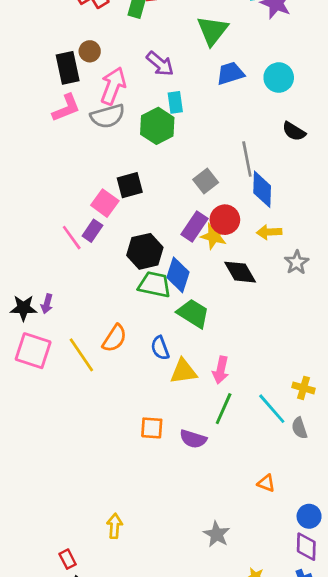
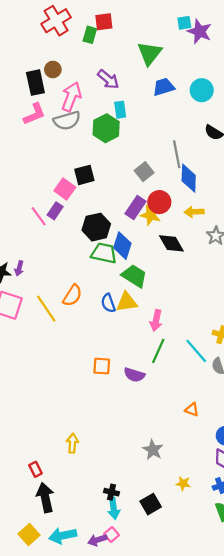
yellow triangle: (183, 371) -> (127, 302), moved

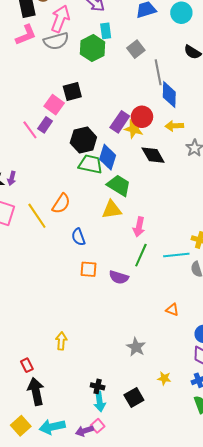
gray square: (144, 172) -> (136, 49), moved
blue semicircle: (108, 303) -> (78, 237), moved
cyan line: (196, 351) -> (176, 255), turned -55

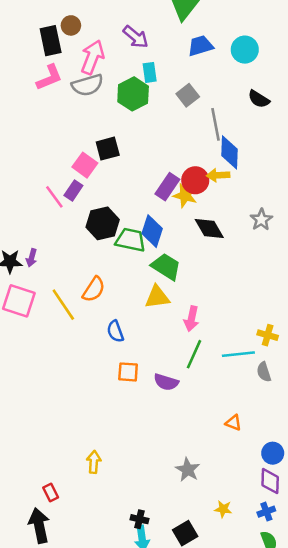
yellow arrow: (174, 126) -> (218, 175), moved
black hexagon: (83, 140) -> (103, 223), moved
black arrow: (36, 391) -> (39, 526), moved

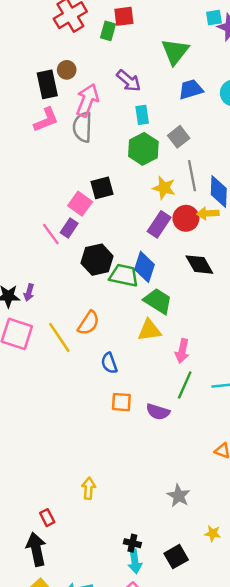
gray semicircle: (87, 85) -> (82, 127), turned 108
green hexagon: (133, 94) -> (143, 149), moved
gray line: (216, 124) -> (192, 176), moved
yellow star: (185, 196) -> (164, 188), moved

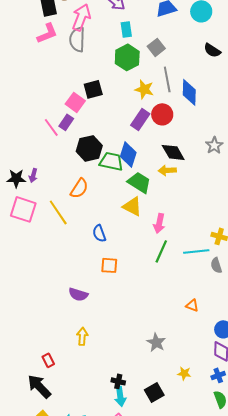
yellow arrow: (208, 213) -> (167, 170), moved
orange semicircle: (89, 323) -> (79, 188), moved
yellow triangle: (149, 330) -> (132, 206), turned 35
purple semicircle: (158, 412) -> (78, 294), moved
black arrow: (36, 549) -> (39, 386), turned -32

